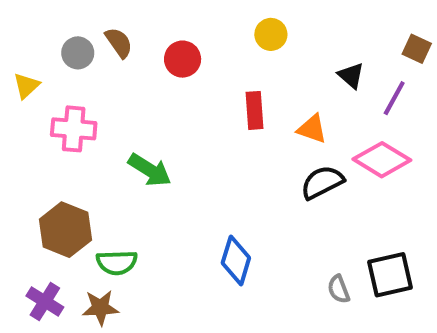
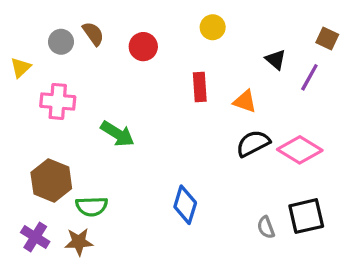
pink diamond: (382, 160) -> (300, 150), moved

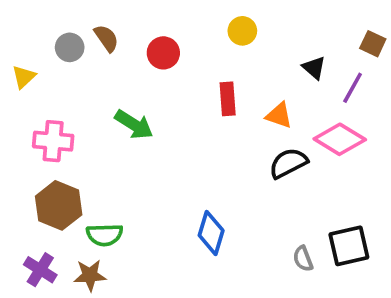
pink cross: (58, 101) -> (53, 141), moved
green arrow: (117, 134) -> (134, 125), moved
pink diamond: (300, 150) -> (340, 139), moved

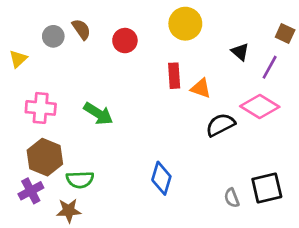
yellow circle: (242, 31) -> (185, 24), size x1.5
orange triangle: (279, 115) -> (201, 88), moved
green arrow: (134, 125) -> (98, 114), moved
purple cross: (40, 270) -> (31, 191), moved, turned 30

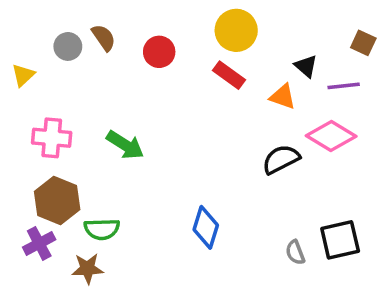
purple line: (270, 67) -> (344, 86), turned 55
red rectangle: (174, 76) -> (229, 75), moved, turned -50
orange triangle: (201, 88) -> (283, 97), moved

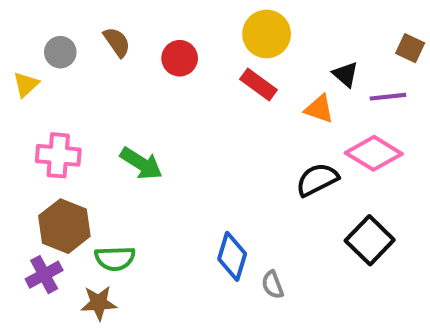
gray circle: (68, 46) -> (60, 52), moved
black square: (340, 240) -> (370, 240), moved, turned -33
gray semicircle: (295, 252) -> (273, 285), moved

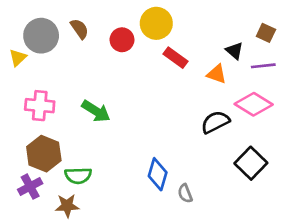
yellow circle: (267, 34) -> (156, 23), moved
brown square: (410, 48) -> (266, 33), moved
gray circle: (60, 52) -> (41, 36), size x1.6

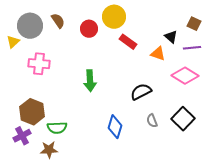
pink cross: (40, 106) -> (39, 64), moved
green arrow: (96, 111) -> (90, 81), moved, turned 55
black semicircle: (215, 122) -> (141, 92), moved
gray semicircle: (185, 193) -> (152, 121), moved

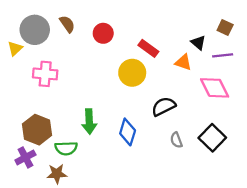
yellow circle: (114, 17) -> (132, 73), moved
pink diamond: (185, 76) -> (215, 88), turned 32
green arrow: (90, 81) -> (89, 122), moved
blue diamond: (115, 127) -> (128, 132), moved

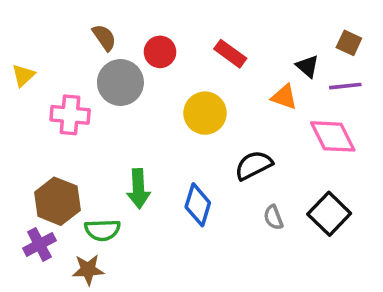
gray circle: (35, 30) -> (120, 82), moved
red rectangle: (148, 48) -> (230, 54), moved

